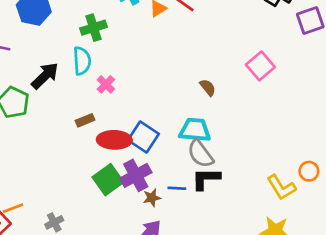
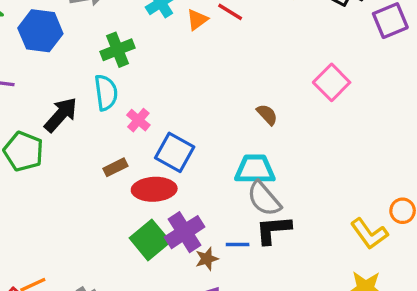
blue square: (143, 137) -> (175, 152), moved

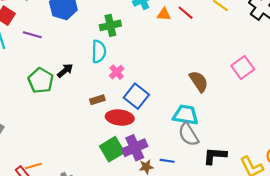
orange triangle: (197, 20) -> (164, 14), turned 32
black arrow: (61, 115) -> (65, 70), moved, size x0.7
brown semicircle: (267, 115) -> (199, 81), size x1.5
black L-shape: (273, 230) -> (215, 156), moved

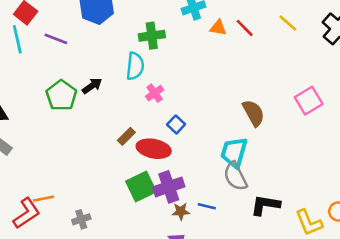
blue square: (136, 96) -> (176, 124), size x0.6
brown rectangle: (97, 100) -> (126, 136), moved, turned -32
cyan trapezoid: (186, 115) -> (234, 152), turned -88

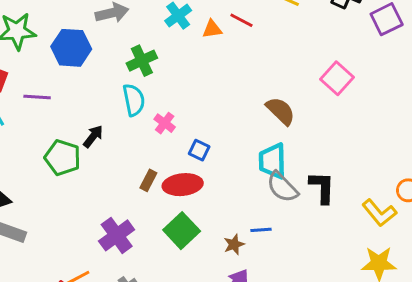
purple cross: (169, 187) -> (117, 235), moved
black L-shape: (265, 205) -> (322, 187), moved, turned 100

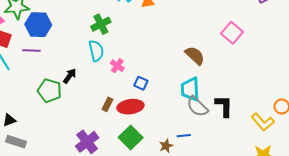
blue hexagon: (71, 48) -> (38, 25), moved

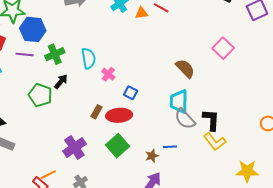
green cross: (101, 24) -> (55, 54), moved
yellow L-shape: (263, 122) -> (215, 142), moved

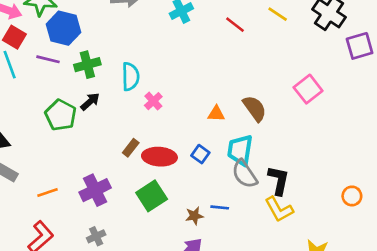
orange triangle: (142, 13) -> (216, 114), moved
blue square: (131, 93) -> (200, 154), moved
orange line: (48, 175) -> (47, 192), moved

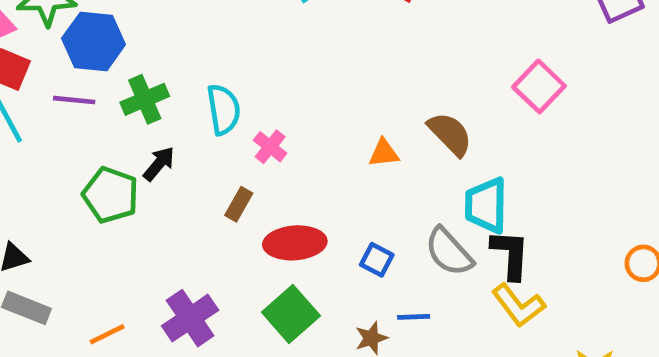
brown rectangle: (131, 148) -> (239, 204), moved
cyan trapezoid: (240, 150) -> (486, 205), moved
blue square: (200, 154) -> (377, 260), moved

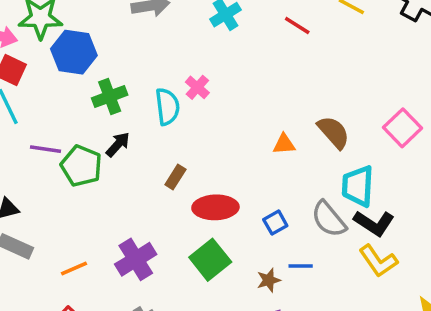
pink square: (539, 86) -> (402, 128), moved
purple line: (74, 100) -> (45, 149), moved
pink cross: (270, 147) -> (197, 87), moved
black L-shape: (510, 254) -> (374, 223), turned 117
blue square: (377, 260) -> (275, 223), turned 30

